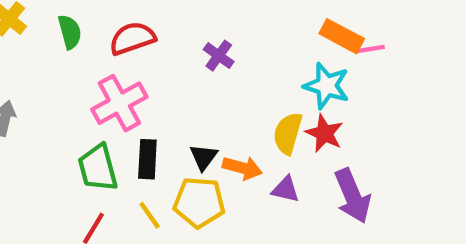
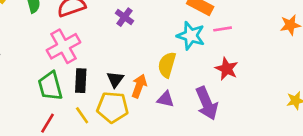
pink line: (370, 49) -> (223, 29), moved
red star: (324, 133) -> (227, 69), moved
orange arrow: (242, 168) -> (139, 86), turned -85

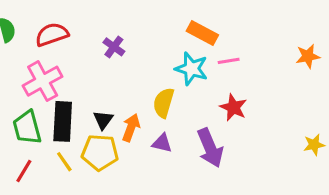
black rectangle: (81, 81) -> (63, 121), size x1.4

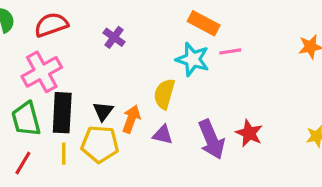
red star: (233, 107) -> (249, 133), moved
yellow line: (64, 162) -> (64, 154), turned 35

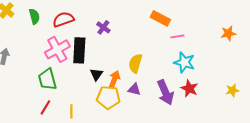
cyan star: (193, 59) -> (184, 62), moved
black rectangle: (62, 113) -> (79, 50), moved
yellow pentagon: (100, 144) -> (108, 97), moved
yellow line: (64, 154) -> (71, 111), moved

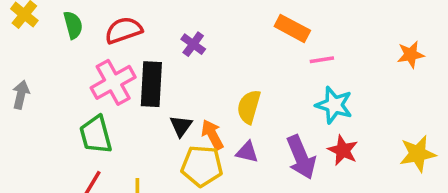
orange arrow: (114, 79) -> (212, 135), turned -48
yellow star: (232, 90) -> (418, 154), size x1.5

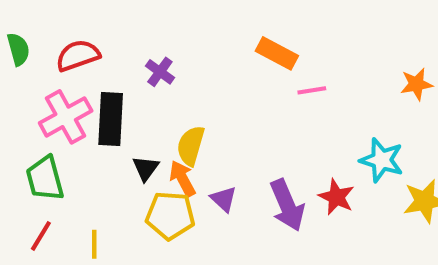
cyan star: (334, 105) -> (382, 160), moved
yellow semicircle: (249, 107) -> (191, 146), moved
purple triangle: (247, 152) -> (224, 199), turned 30

